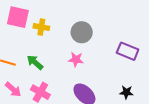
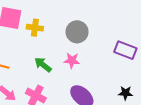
green arrow: (35, 62) -> (43, 65), moved

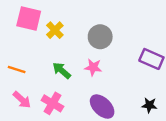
yellow cross: (35, 28) -> (55, 30), turned 35

